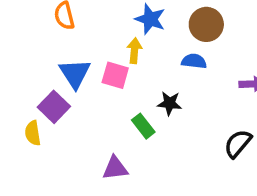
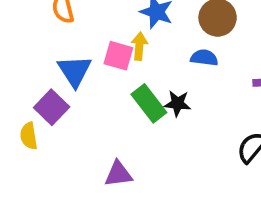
pink square: (115, 75) -> (118, 56), moved
green rectangle: (143, 126) -> (149, 103), moved, size x1.4

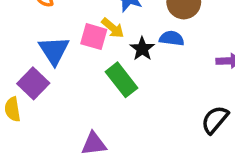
yellow arrow: (139, 46) -> (113, 28), turned 125
black star: (177, 103) -> (142, 49), moved, turned 30

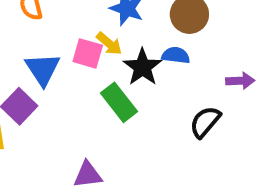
black star: (142, 49) -> (142, 67), size x1.4
black semicircle: (215, 120) -> (205, 122), moved

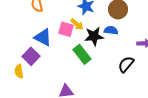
black star: (142, 67) -> (94, 36), turned 30
blue triangle: (43, 69) -> (43, 37), turned -30

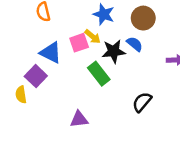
pink square: (66, 29) -> (79, 43), turned -35
blue semicircle: (111, 30) -> (135, 44), turned 32
black semicircle: (126, 64) -> (142, 102), moved

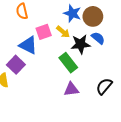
brown circle: (143, 18) -> (93, 16), moved
pink square: (79, 43) -> (44, 32), moved
purple triangle: (79, 119) -> (71, 89), moved

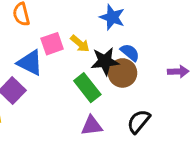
blue star: (72, 13) -> (112, 17), moved
brown circle: (93, 16) -> (122, 73), moved

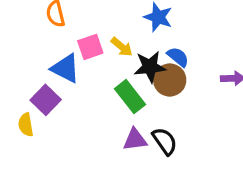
black semicircle: (139, 121) -> (165, 141), moved, turned 105

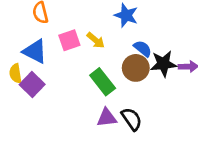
black star: (150, 67) -> (163, 64), moved
blue triangle: (65, 68) -> (35, 51), moved
yellow semicircle: (26, 125) -> (16, 73), moved

